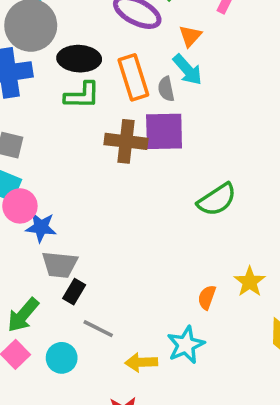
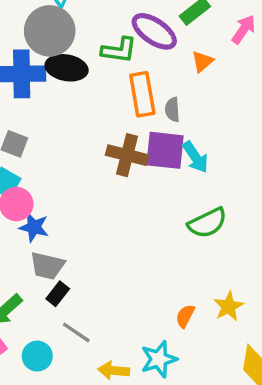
black ellipse: (79, 59) -> (67, 68), moved
cyan arrow: (188, 70) -> (195, 157), moved
green L-shape: (82, 95) -> (119, 50), moved

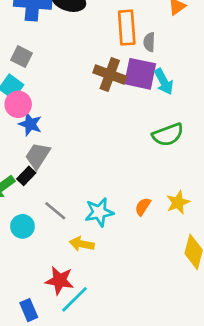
gray trapezoid: (47, 266) -> (38, 156), turned 104
black rectangle: (58, 294) -> (26, 176), moved
cyan star: (159, 359) -> (99, 212), moved

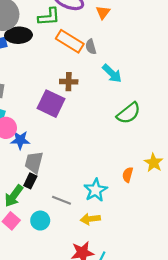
orange rectangle: (127, 28) -> (70, 41), turned -36
purple square: (140, 74) -> (51, 104), moved, turned 32
brown cross: (110, 75) -> (69, 82), size x0.7

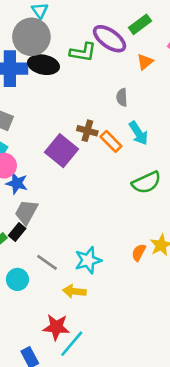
orange rectangle: (70, 41) -> (111, 141), moved, size x0.7
orange semicircle: (128, 175) -> (139, 252), moved

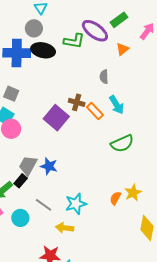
gray circle: (31, 37) -> (34, 28), size x0.6
blue star: (17, 183) -> (49, 166), moved

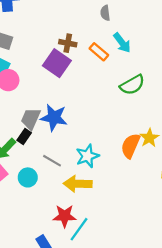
brown cross: (77, 102) -> (68, 43), moved
blue star: (49, 166) -> (54, 117), size x1.4
orange semicircle: (115, 198) -> (131, 146), size x1.6
yellow arrow: (65, 228) -> (78, 184), size x1.4

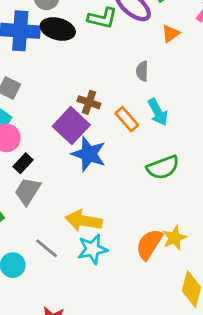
blue star: (54, 117) -> (89, 154), moved
black rectangle: (24, 137) -> (23, 163), moved
yellow arrow: (78, 184) -> (84, 221), moved

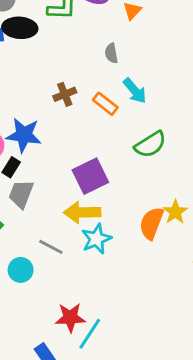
brown cross: (89, 102) -> (65, 94), turned -30
purple square: (71, 126) -> (90, 176), moved, turned 32
blue star: (89, 154) -> (24, 135), moved

